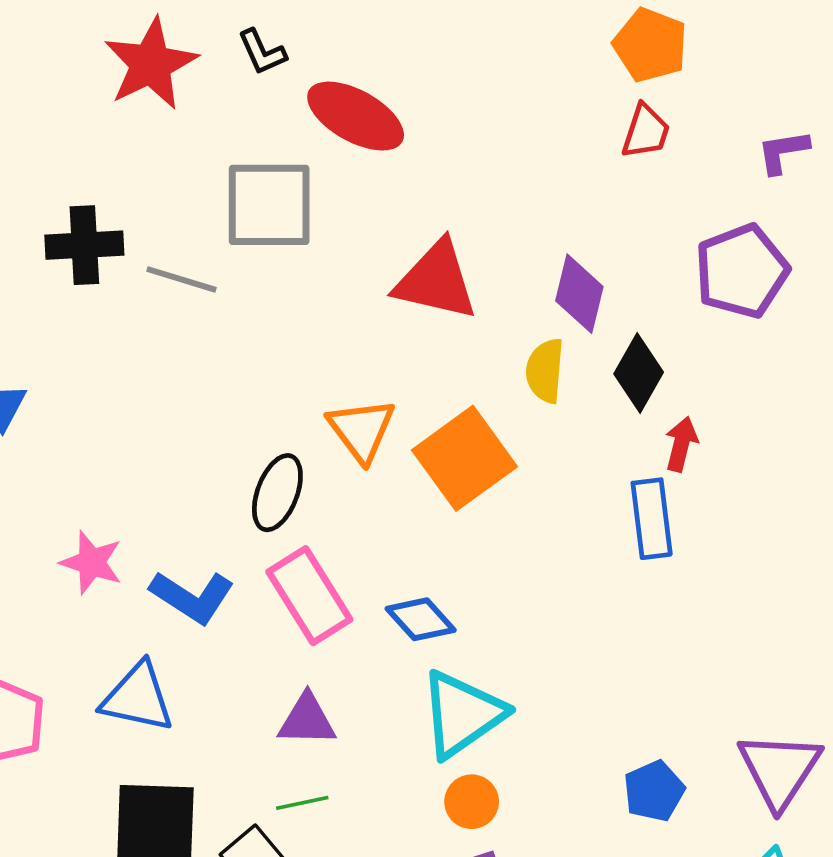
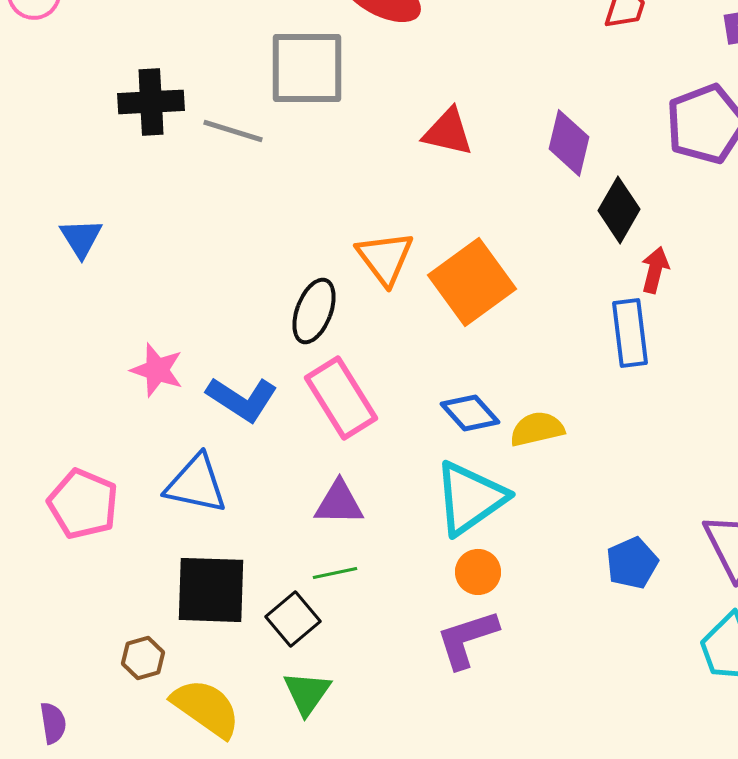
red triangle: (436, 281) -> (448, 132), size x0.7
yellow semicircle: (545, 371) -> (537, 429), moved, turned 72
blue diamond: (421, 619) -> (470, 413), moved

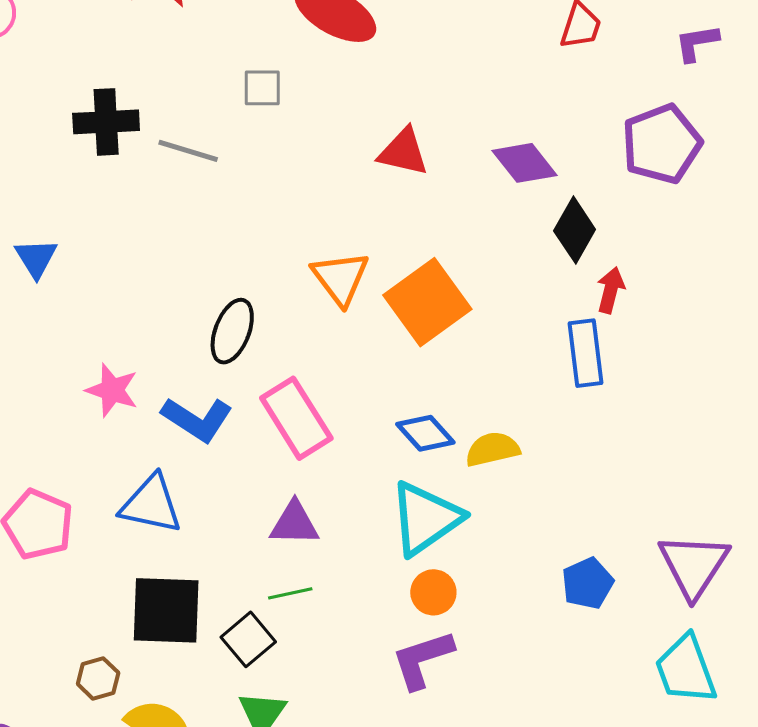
gray square: (307, 68) -> (262, 88), size x0.5
purple diamond: (569, 143) -> (525, 163), turned -52
black ellipse: (314, 311) -> (232, 331), moved

